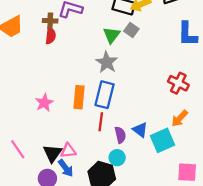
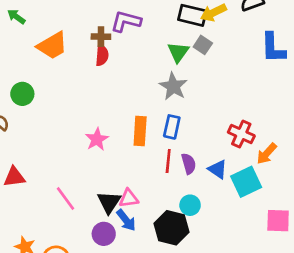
red cross: (178, 83) -> (241, 134), moved
blue rectangle: (105, 95) -> (172, 127), size x0.7
purple semicircle: (120, 135) -> (189, 164), moved

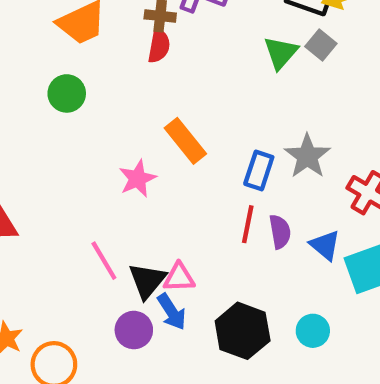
gray star: (173, 86) -> (307, 156), moved
green circle: (22, 94) -> (67, 93), moved
orange rectangle: (140, 131) -> (185, 141), moved, turned -48
pink line: (66, 198) -> (104, 261), moved
cyan circle: (190, 205) -> (313, 331), moved

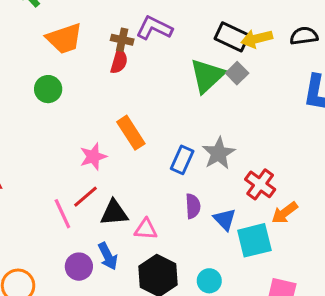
green triangle: (281, 53) -> (207, 76), size x1.4
red line: (248, 224) -> (86, 197), moved, turned 32
pink triangle: (179, 277) -> (146, 229), moved
black triangle: (147, 281) -> (114, 213), moved, turned 40

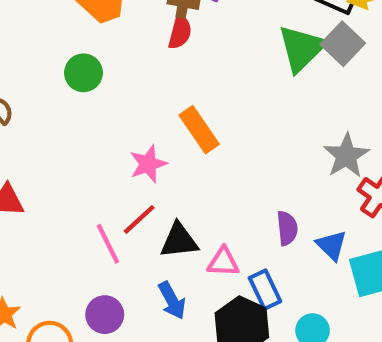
gray square: (237, 73) -> (343, 44), size x1.4
gray star: (219, 153) -> (346, 156), moved
blue rectangle: (182, 160) -> (265, 290), moved, turned -48
purple circle: (79, 267) -> (105, 315), moved

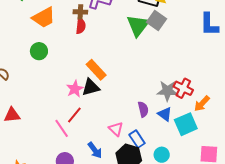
gray star: (346, 156) -> (167, 91), moved, turned -30
black triangle: (179, 241) -> (91, 87), moved
pink triangle: (223, 262) -> (116, 129), turned 49

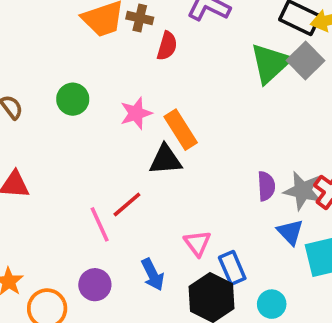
brown cross: (80, 12) -> (140, 18), moved
green circle: (39, 51) -> (73, 99), moved
pink star: (75, 89) -> (136, 113), moved
purple semicircle: (143, 109) -> (266, 186), moved

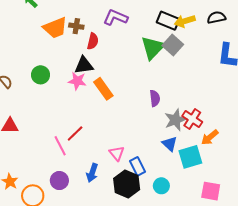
pink star: (136, 113) -> (77, 81), turned 30
black triangle: (165, 160) -> (84, 65), moved
purple semicircle: (266, 186) -> (155, 98), moved
gray star: (303, 191) -> (175, 120), turned -30
blue arrow: (153, 275) -> (92, 173), turned 48

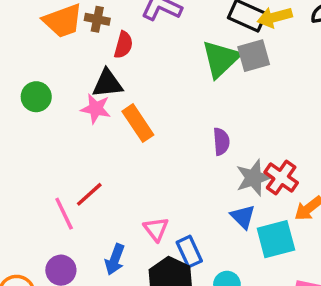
gray square: (173, 45) -> (254, 56), turned 30

